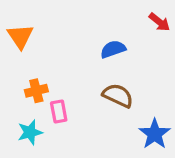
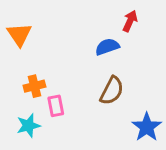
red arrow: (159, 22) -> (130, 21), moved, turned -105
brown semicircle: (118, 96) -> (112, 91), turned 92

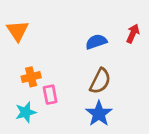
red arrow: (130, 21) -> (133, 34), moved
blue star: (147, 127) -> (99, 114), moved

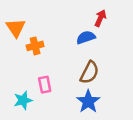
red arrow: (133, 34) -> (100, 18), moved
orange cross: (31, 77) -> (35, 46), moved

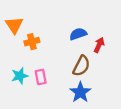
red arrow: (100, 18) -> (99, 45), moved
cyan star: (23, 100) -> (20, 76), moved

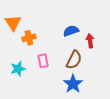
red arrow: (99, 45) -> (90, 41), turned -32
pink rectangle: (41, 77) -> (43, 61), moved

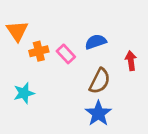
red arrow: (90, 41) -> (131, 61), moved
pink rectangle: (43, 61) -> (66, 54), moved, turned -32

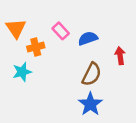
pink rectangle: (66, 54) -> (61, 31), moved
cyan star: (24, 93) -> (22, 72), moved

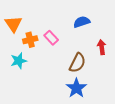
pink rectangle: (61, 31) -> (51, 38), moved
blue semicircle: (88, 38) -> (82, 22), moved

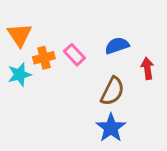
blue semicircle: (82, 22) -> (117, 46), moved
cyan star: (19, 61) -> (20, 74), moved

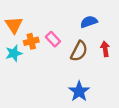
blue semicircle: (117, 46) -> (89, 22), moved
brown semicircle: (112, 91) -> (79, 51), moved

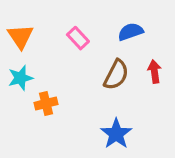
pink rectangle: (53, 39) -> (78, 38), moved
orange cross: (31, 41) -> (46, 103), moved

